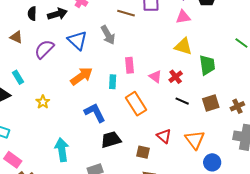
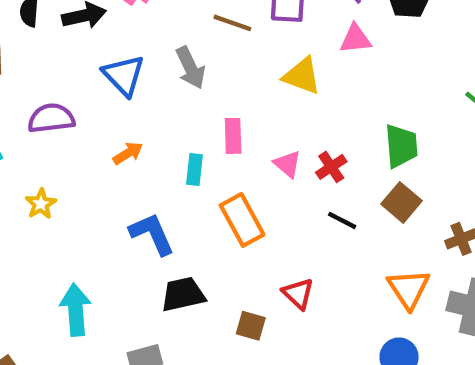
yellow triangle: (183, 46) -> (302, 76), moved
purple semicircle: (44, 49) -> (51, 118), moved, turned 35
orange arrow: (82, 76) -> (128, 153), size x0.6
brown square: (211, 103) -> (402, 202), moved, turned -36
orange triangle: (195, 140) -> (409, 289), moved

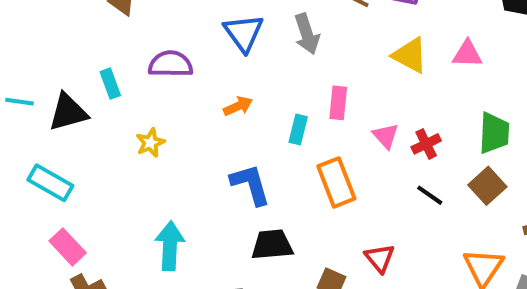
pink triangle: (355, 39) -> (467, 54), moved

